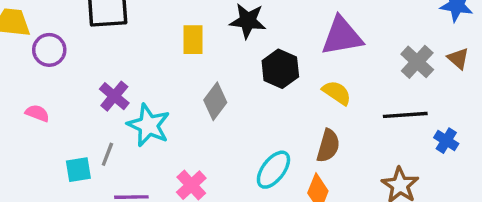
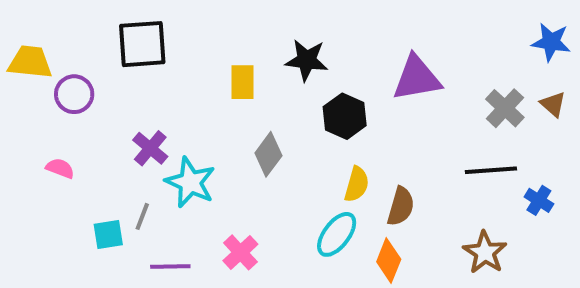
yellow semicircle: (337, 93) -> (357, 184), moved, turned 72

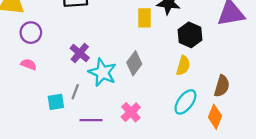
yellow rectangle: (242, 82) -> (145, 18), moved
purple circle: (74, 94) -> (31, 33), moved
gray diamond: (268, 154) -> (134, 63), moved
yellow semicircle: (357, 184) -> (183, 66), moved

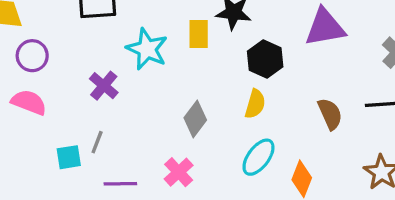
gray diamond: (134, 63) -> (195, 119), moved
pink semicircle: (29, 64) -> (29, 102), size x1.5
cyan star: (102, 72) -> (147, 49), moved
brown semicircle: (222, 86) -> (330, 114), moved, turned -40

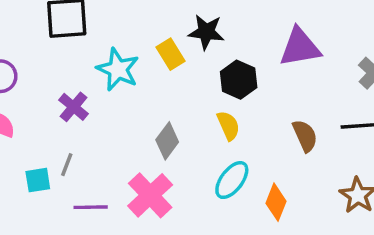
yellow rectangle: (199, 34) -> (171, 54), turned -32
yellow semicircle: (255, 104) -> (228, 126), turned -40
pink cross: (179, 172) -> (150, 195), size x1.5

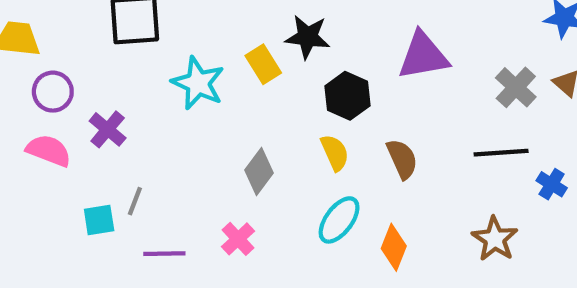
purple cross: (74, 107) -> (108, 129), moved
brown semicircle: (305, 136) -> (402, 159), moved
pink cross: (150, 195) -> (238, 239), size x0.6

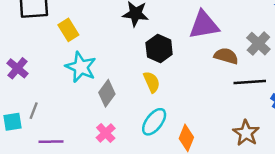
yellow rectangle: (263, 64) -> (68, 30), moved
cyan star: (198, 83) -> (81, 67), moved
brown semicircle: (402, 159) -> (226, 56), moved, turned -50
pink cross: (238, 239) -> (106, 133), moved

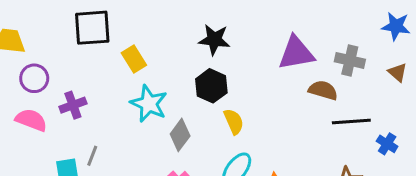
gray cross: (258, 44) -> (350, 60), moved, turned -30
black hexagon: (159, 48) -> (211, 86), moved
purple cross: (17, 68) -> (73, 105), turned 30

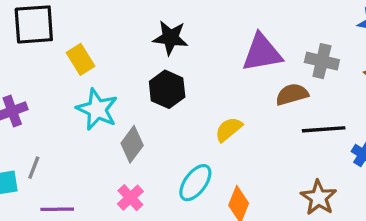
brown semicircle: (323, 90) -> (292, 94), turned -32
yellow semicircle: (234, 121) -> (229, 129), moved, turned -105

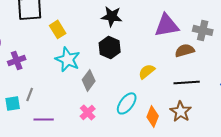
black line: (324, 129) -> (187, 82), moved
brown star: (319, 198) -> (181, 111), moved

